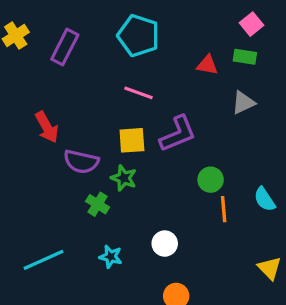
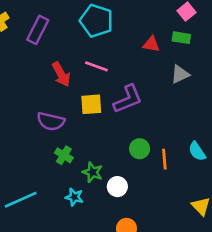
red arrow: (47, 127) -> (61, 74), moved
green star: (124, 178) -> (93, 172), moved
green circle: (211, 180) -> (140, 149), moved

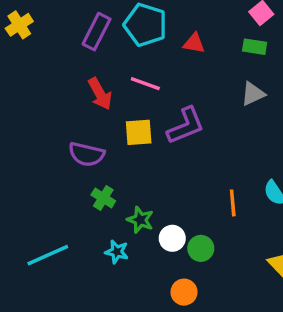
purple rectangle: (38, 30) -> (97, 32), moved
red triangle: (151, 44) -> (194, 43), moved
green circle: (140, 149) -> (201, 248), moved

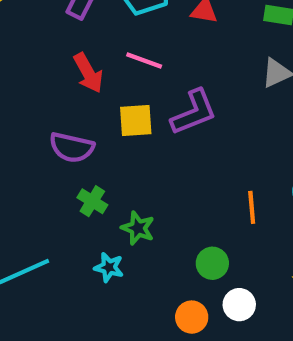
white circle: (172, 238) -> (239, 305), moved

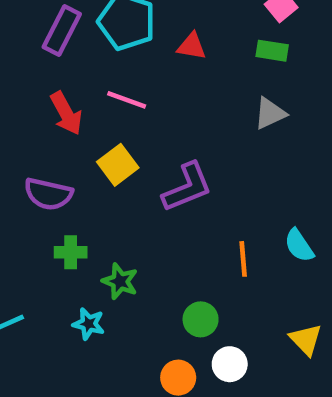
purple L-shape: (194, 112) -> (187, 187), moved
yellow square: (136, 120) -> (118, 165), turned -33
green cross: (92, 201) -> (71, 252), turned -32

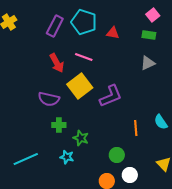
yellow square: (118, 165) -> (80, 86), size x1.4

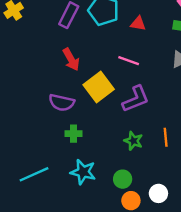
pink line: (84, 57) -> (129, 61), moved
green star: (81, 138) -> (133, 141), moved
green circle: (117, 155) -> (123, 179), moved
cyan star: (67, 157) -> (83, 172), size x1.5

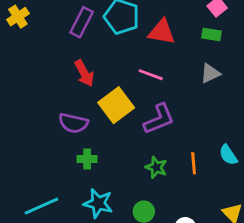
red triangle: (138, 24) -> (162, 32), size x1.5

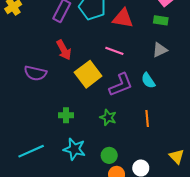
purple semicircle: (73, 123) -> (35, 73), moved
cyan semicircle: (228, 155) -> (148, 81), moved
green star: (156, 167) -> (108, 117), moved

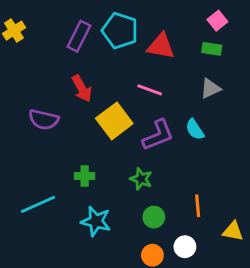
orange line: (147, 118) -> (198, 206), moved
cyan line: (31, 151) -> (38, 204), moved
green circle: (109, 155) -> (154, 217), moved
yellow triangle: (177, 156) -> (233, 231), turned -35

